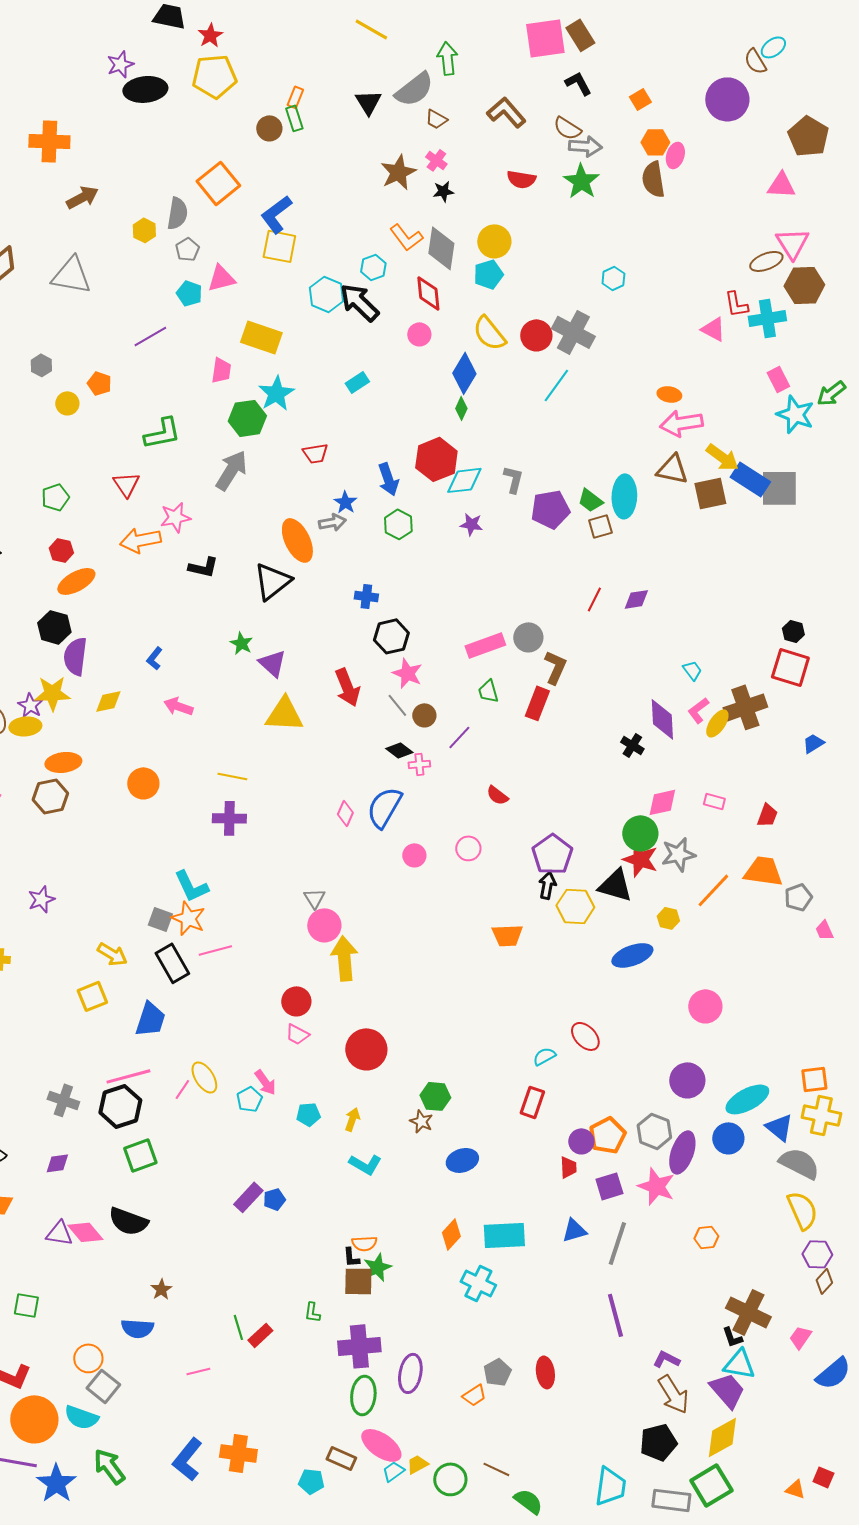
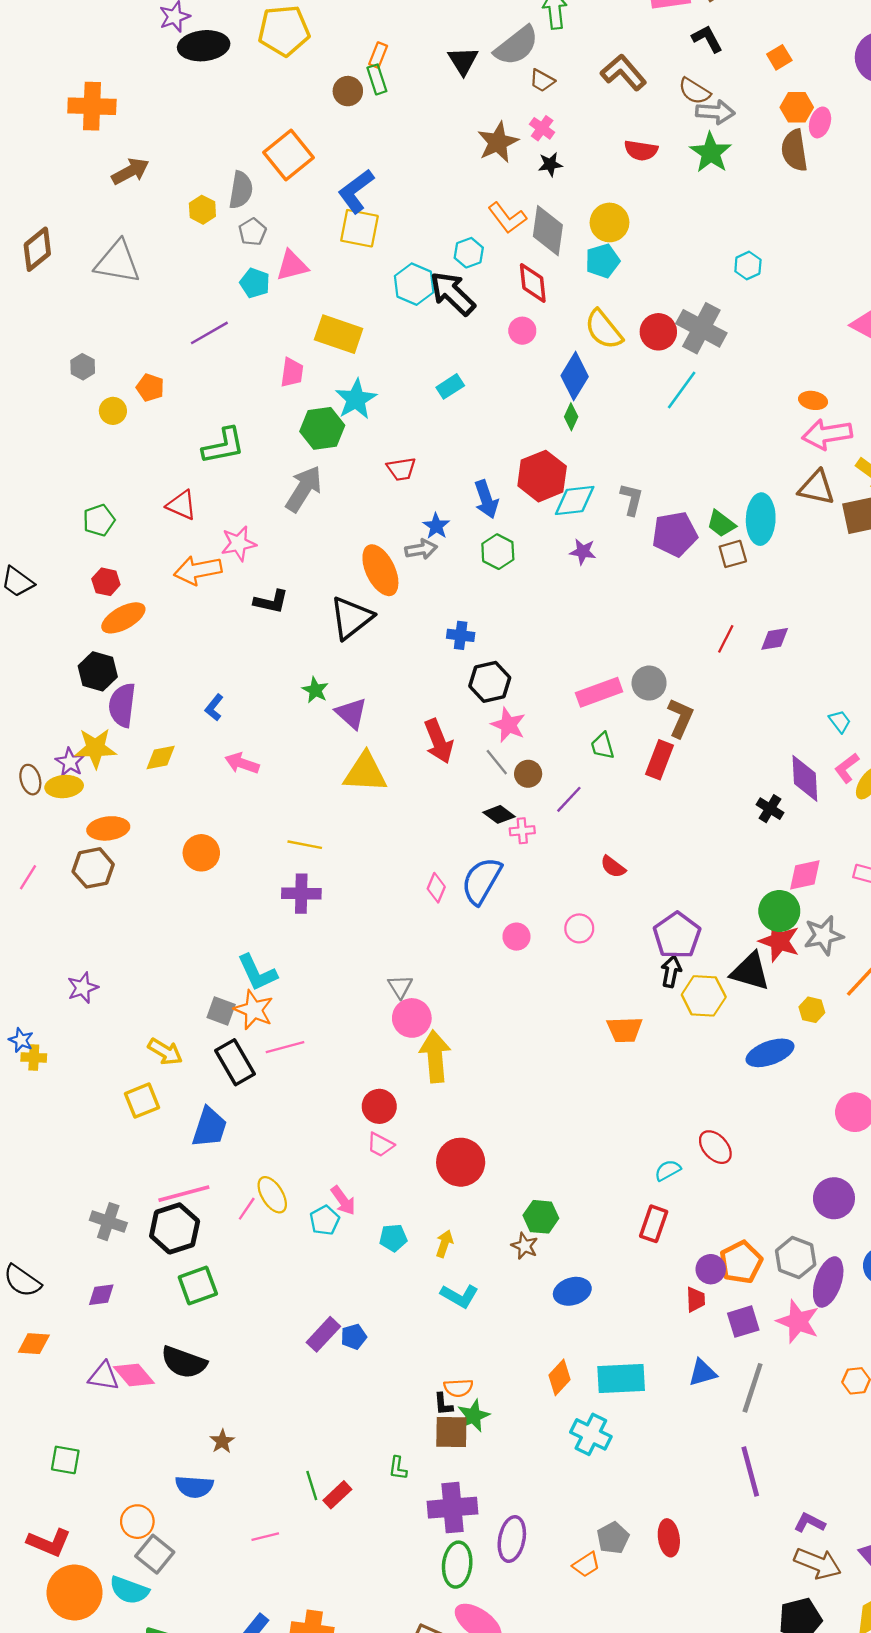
red triangle: (126, 484) -> (182, 505), turned -32
brown arrow: (673, 1394) -> (818, 1563), turned -36

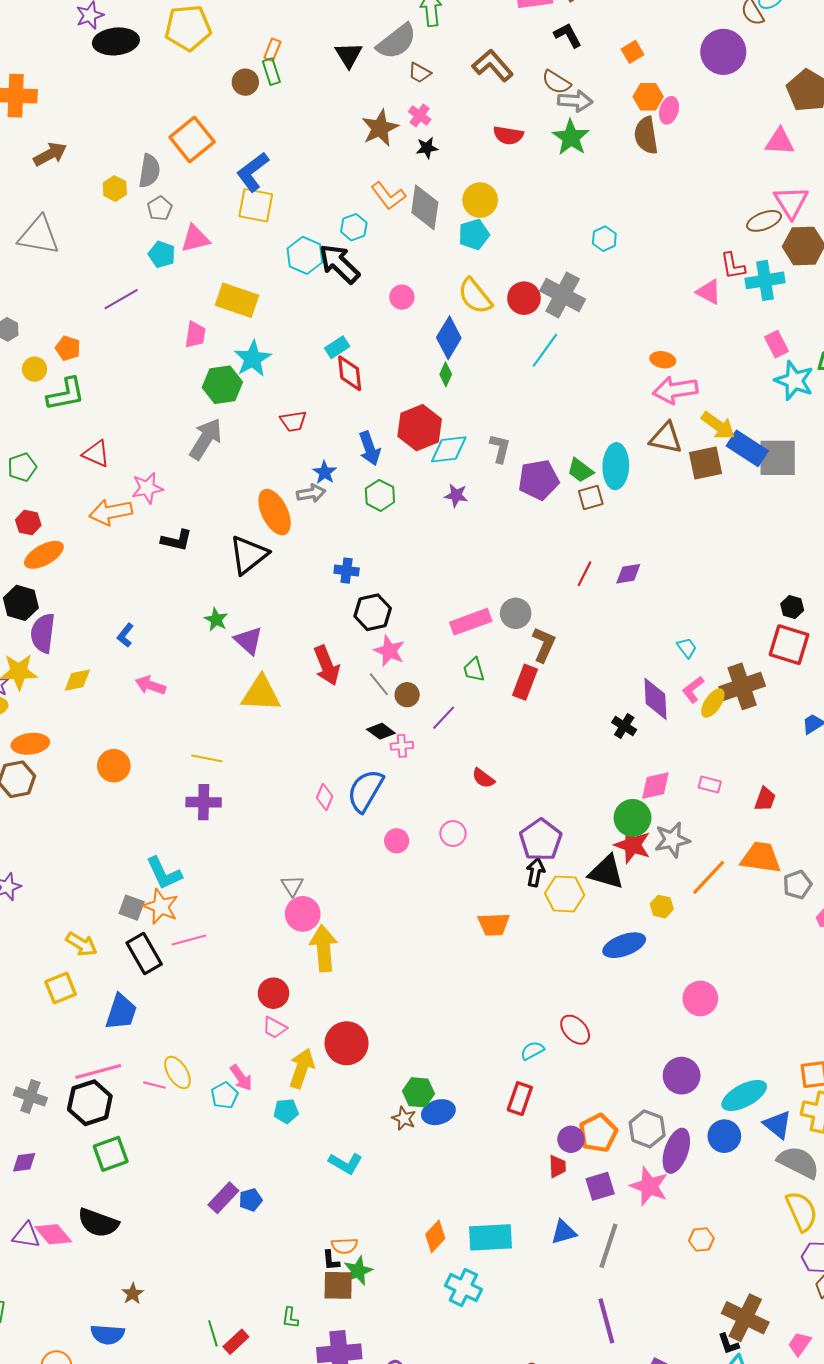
red diamond: (533, 283) -> (350, 373), moved
green L-shape: (223, 446) -> (66, 394), moved
pink line: (247, 1209) -> (155, 1085), turned 70
yellow arrow: (444, 1244) -> (302, 1068), moved, size x1.6
blue ellipse: (572, 1291) -> (438, 1112), moved

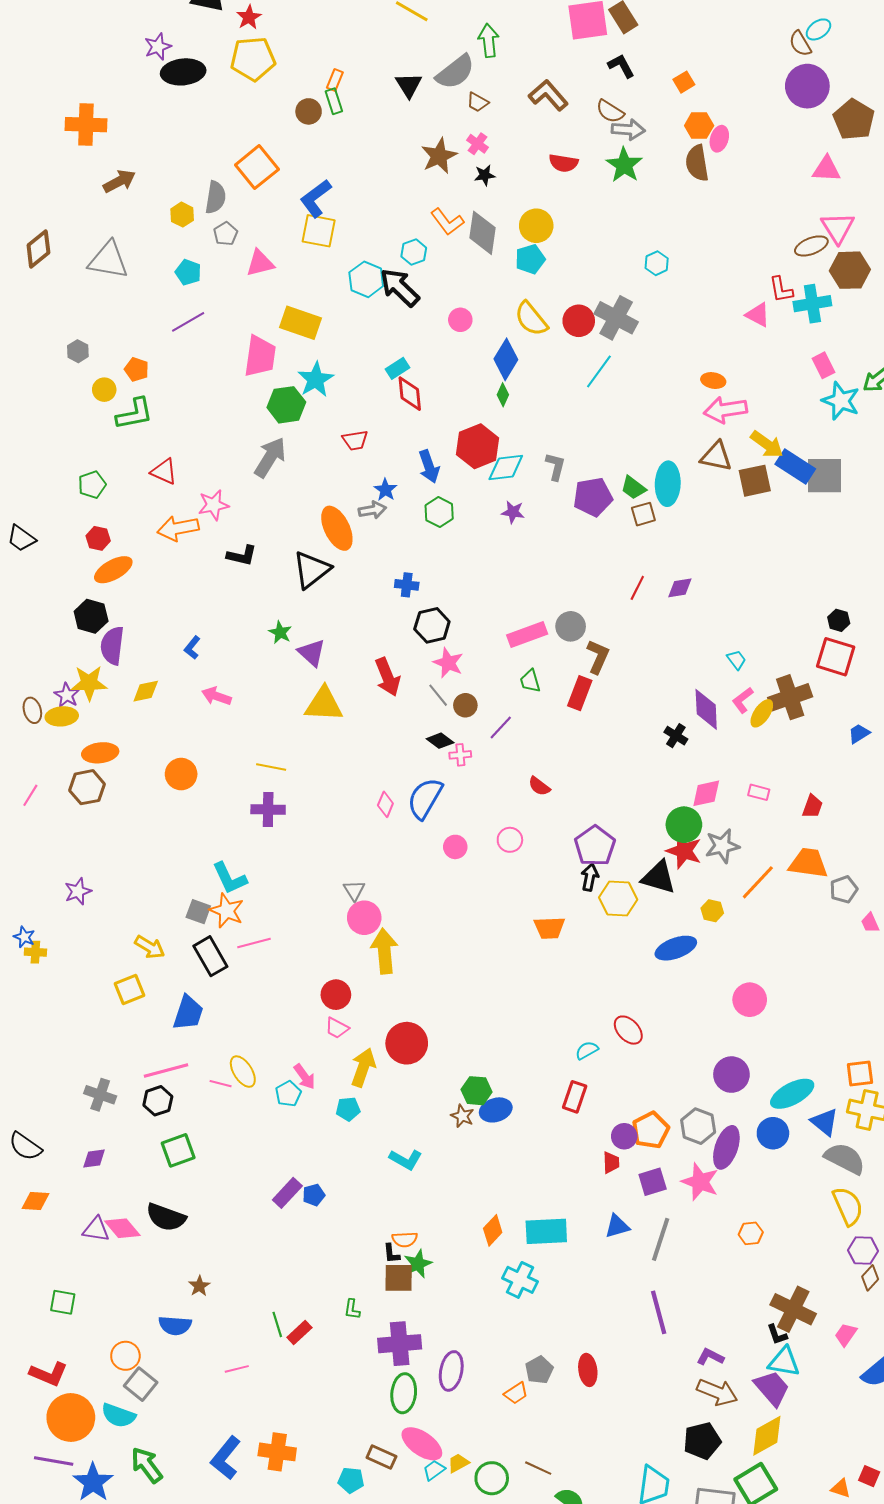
purple circle: (723, 52) -> (807, 86), moved
cyan pentagon: (162, 254) -> (188, 272), moved
pink trapezoid: (195, 335) -> (260, 356), size x1.6
black hexagon: (90, 1103) -> (158, 1101), size x0.7

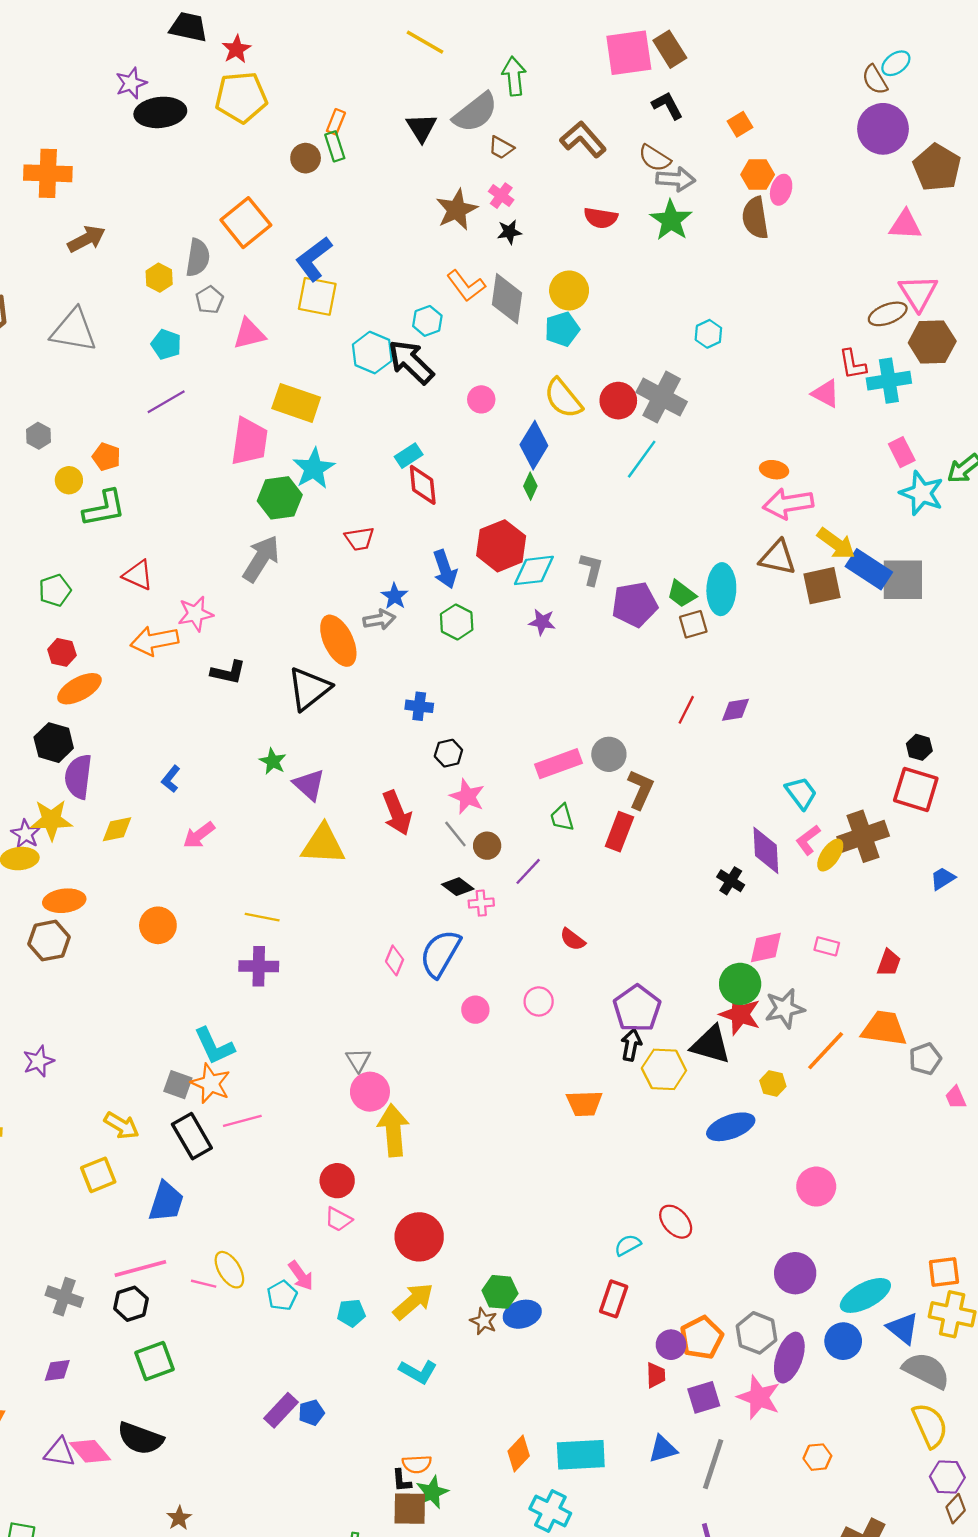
black hexagon: (432, 625) -> (448, 753), size x0.7
cyan trapezoid: (737, 660) -> (801, 793), size x1.4
pink arrow: (217, 696) -> (199, 835), turned -56
yellow arrow: (363, 1067) -> (413, 1301), moved, turned 30

